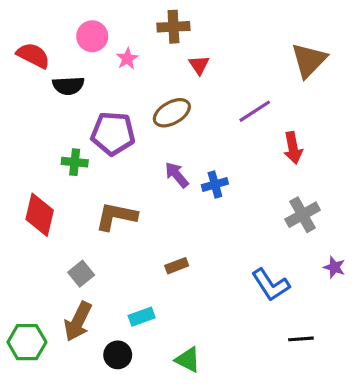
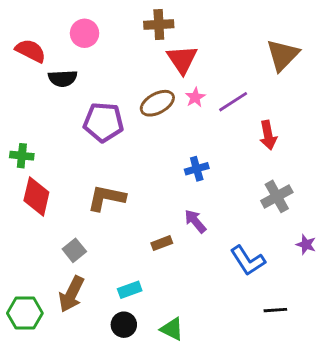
pink star: (127, 59) -> (195, 97), moved
red triangle: (199, 65) -> (182, 59), size x1.6
green cross: (75, 162) -> (22, 156), moved
purple arrow: (177, 175) -> (195, 221), moved
black circle: (118, 355) -> (124, 325), moved

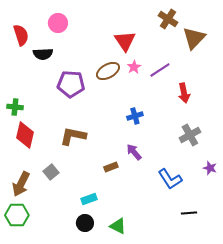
brown cross: (159, 25) -> (168, 19), moved, turned 36
red semicircle: (31, 51) -> (21, 35), turned 45
brown arrow: (71, 294) -> (21, 184), moved

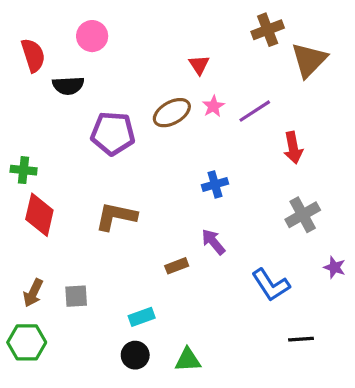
brown cross: (168, 19) -> (268, 30), turned 36
red triangle: (125, 41) -> (199, 65), size x0.6
gray square: (51, 172) -> (76, 296), moved, turned 35
brown arrow: (21, 184) -> (33, 293), size x0.7
green triangle: (118, 226) -> (188, 360), turned -30

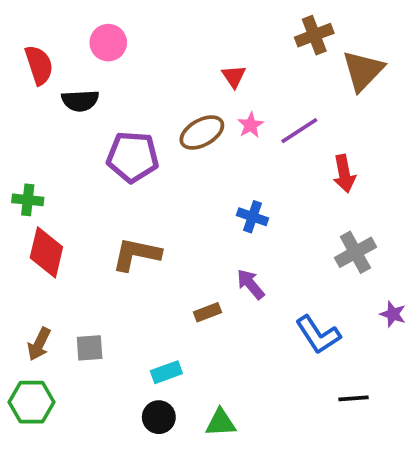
blue cross: (215, 184) -> (252, 217), turned 35

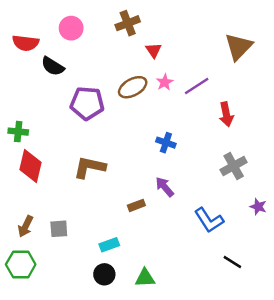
brown cross: (314, 35) -> (128, 23), moved
red semicircle: (39, 65) -> (26, 43), turned 115
black semicircle: (80, 101) -> (53, 66), turned 35
black line: (354, 398) -> (232, 262), turned 36

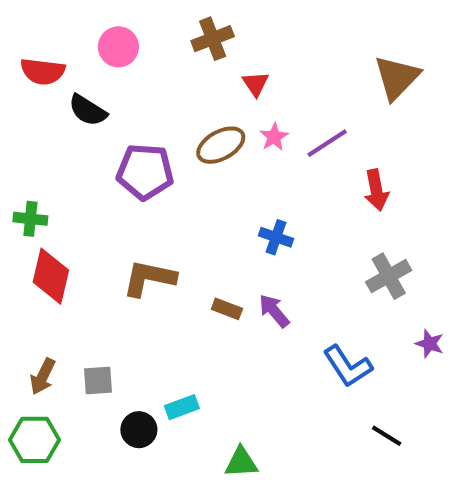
brown rectangle: (136, 205) -> (227, 309), moved, turned 42
black circle: (104, 274) -> (139, 430), moved

